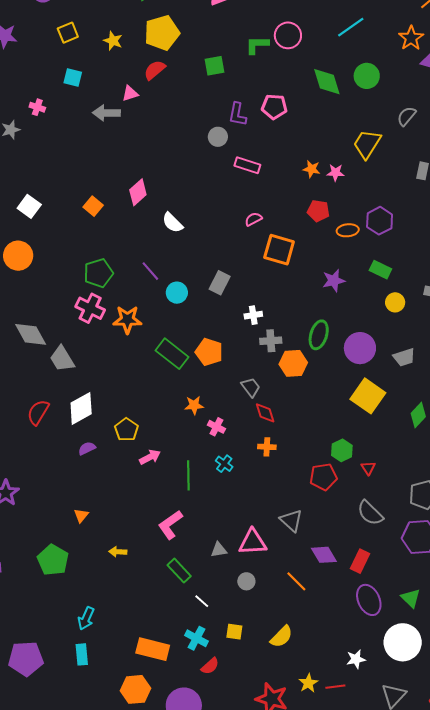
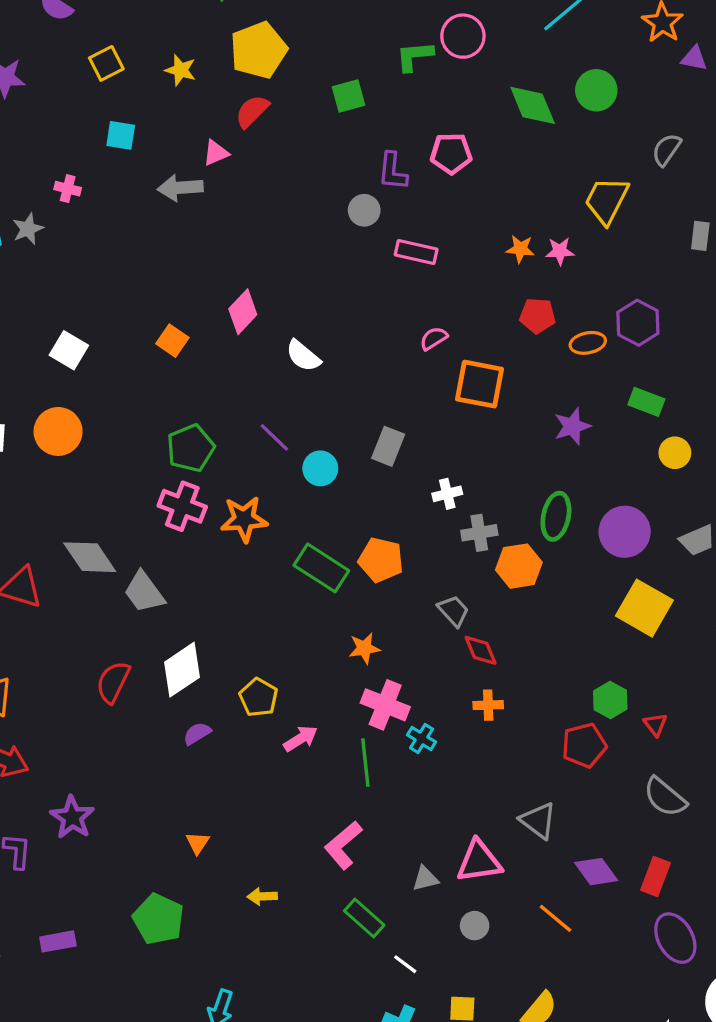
pink cross: (216, 427) -> (385, 705), moved, size x1.6

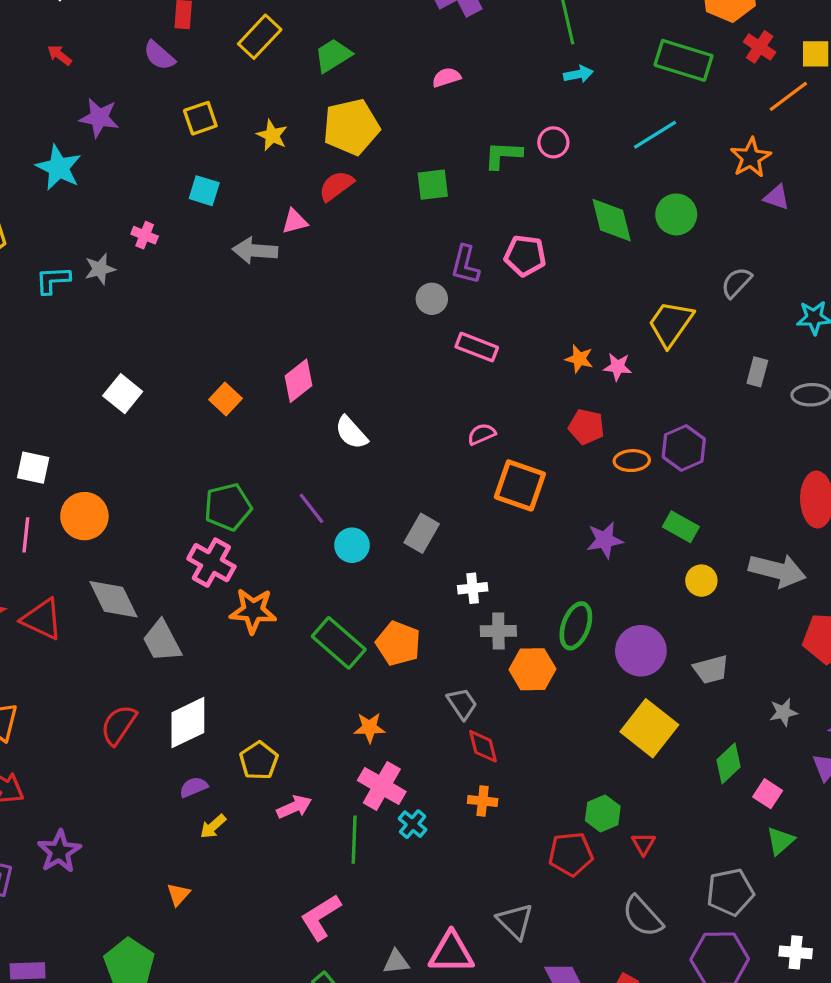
pink circle: (463, 36) -> (553, 142), size x0.7
orange circle: (58, 431) -> (84, 516), moved
orange star: (244, 519) -> (253, 611), moved
yellow arrow: (262, 896) -> (213, 826), moved, turned -48

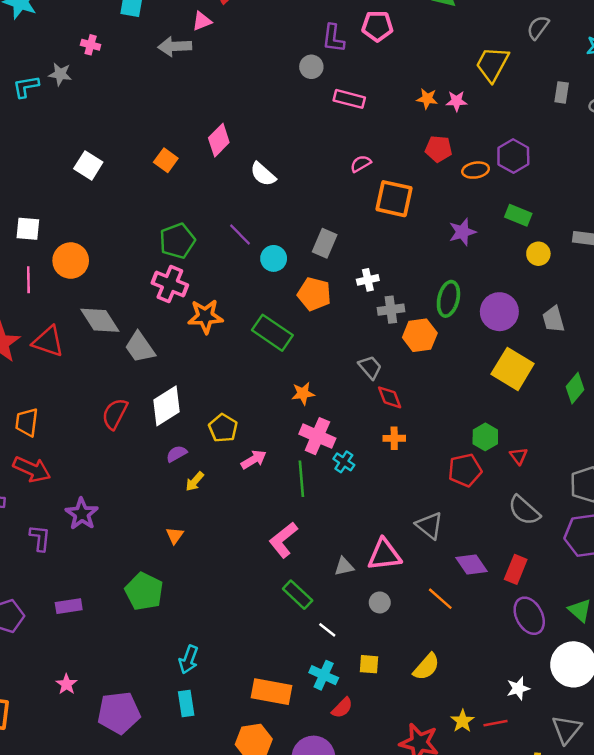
gray star: (100, 269) -> (60, 74), turned 30
orange pentagon: (398, 643) -> (314, 294), moved
gray trapezoid: (711, 669) -> (554, 319), turned 96

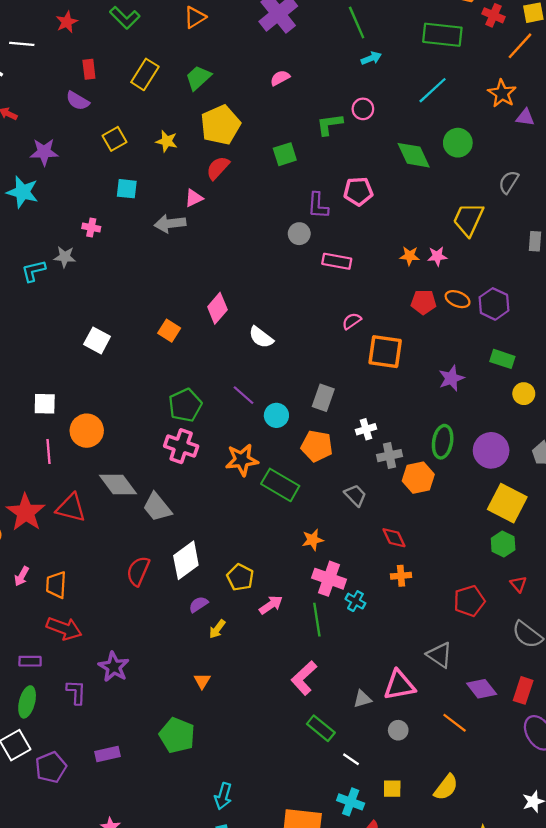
orange ellipse: (476, 170) -> (458, 299), moved, turned 35
orange star: (205, 316) -> (242, 460), moved
gray trapezoid: (370, 367) -> (355, 495), moved
green hexagon: (485, 437) -> (503, 544), moved

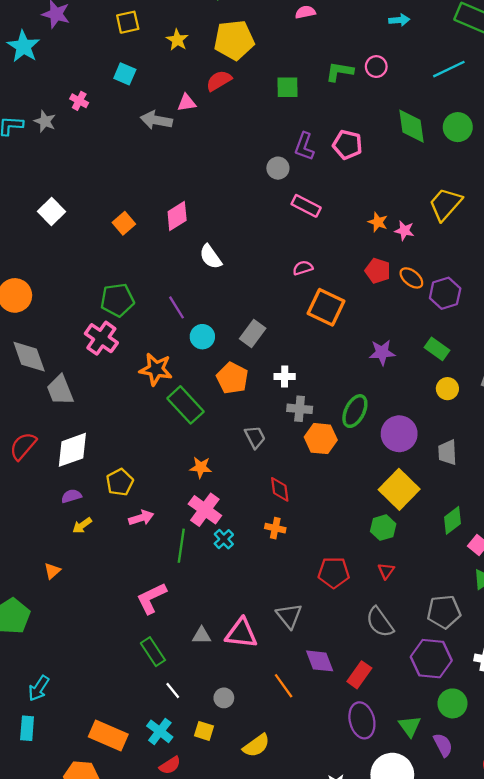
gray circle: (398, 730) -> (224, 698), moved

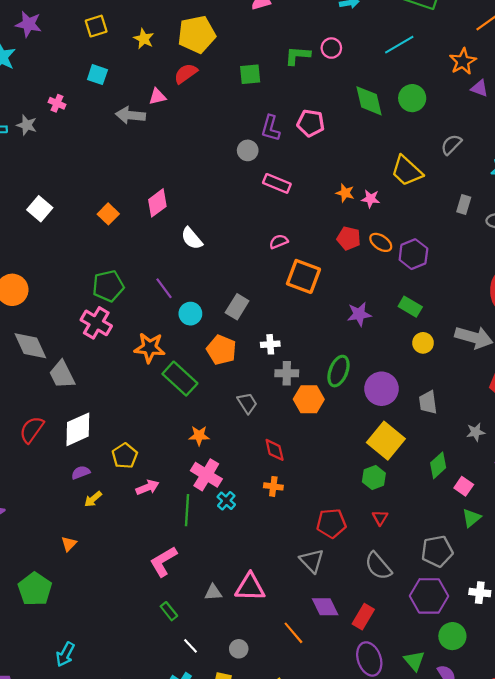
yellow trapezoid: (445, 204) -> (407, 171), turned -84
gray triangle: (289, 616) -> (312, 561), moved
green rectangle: (153, 652) -> (169, 611), size x0.7

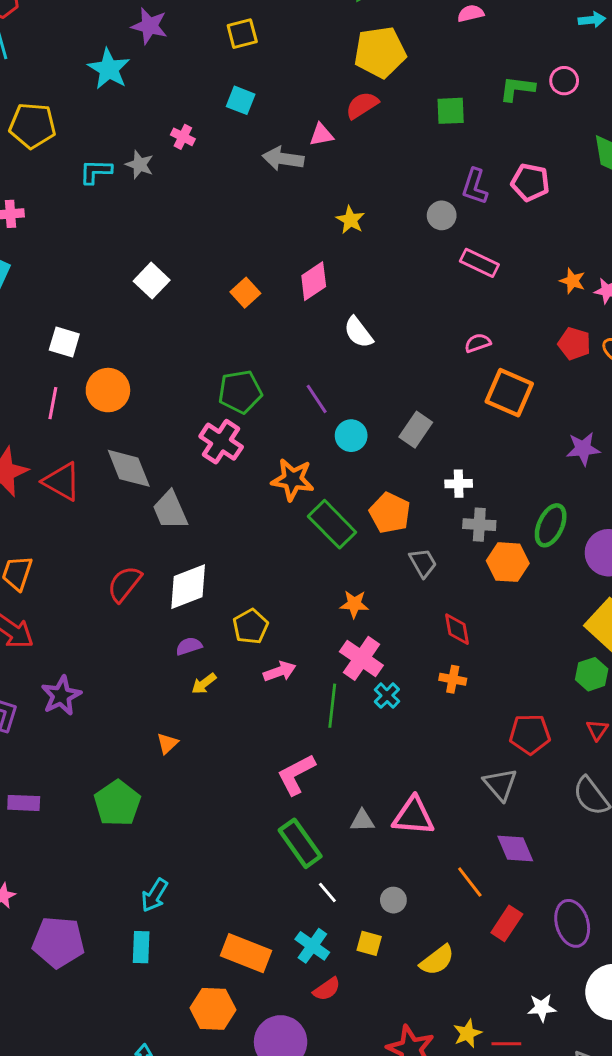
yellow star: (144, 39) -> (350, 220), moved
orange pentagon: (221, 350) -> (390, 513), moved
green rectangle: (169, 611) -> (300, 843), size x1.8
red rectangle: (363, 617) -> (507, 923), moved

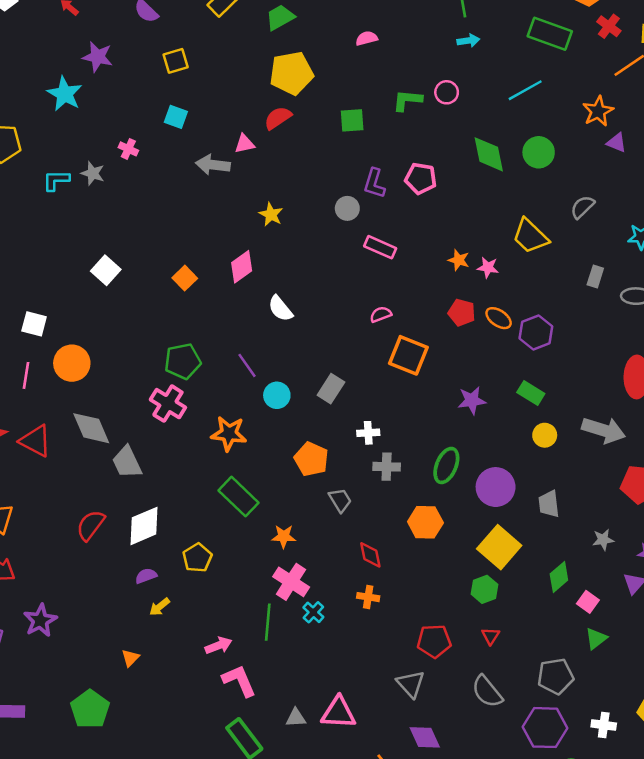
green rectangle: (332, 524) -> (239, 497), moved
orange hexagon: (508, 562) -> (425, 522), moved
pink arrow: (280, 671) -> (219, 645), moved
pink L-shape: (296, 774) -> (239, 681), turned 96

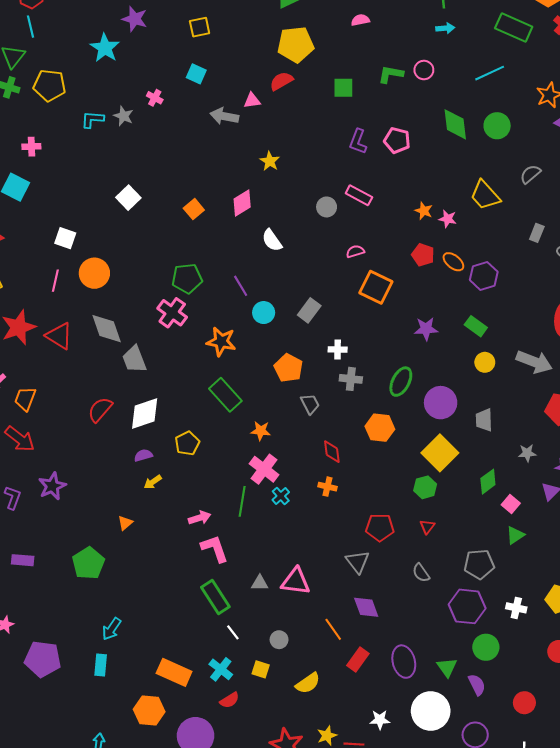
gray circle: (347, 208) -> (327, 207), moved
gray semicircle: (487, 692) -> (421, 573), size x0.7

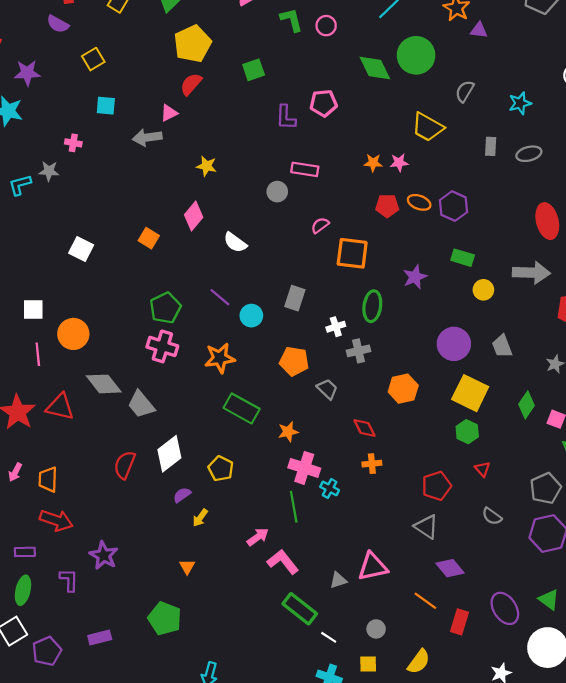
green L-shape: (391, 74) -> (291, 20), moved, turned 85
green circle: (497, 126) -> (416, 55), size x1.4
green ellipse: (401, 382) -> (372, 306), moved

